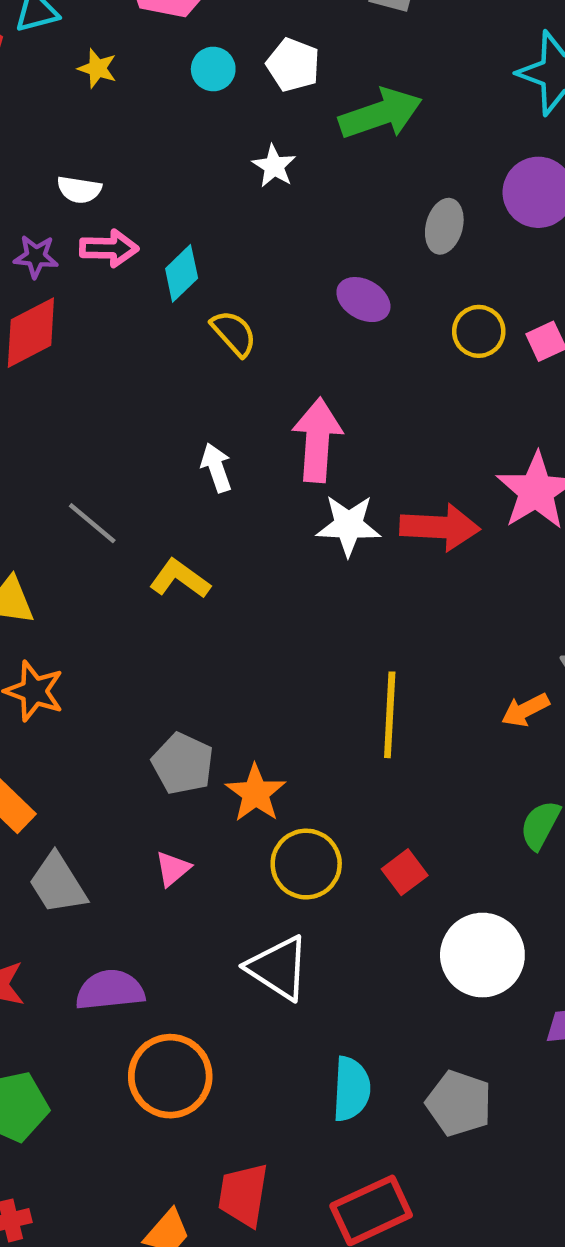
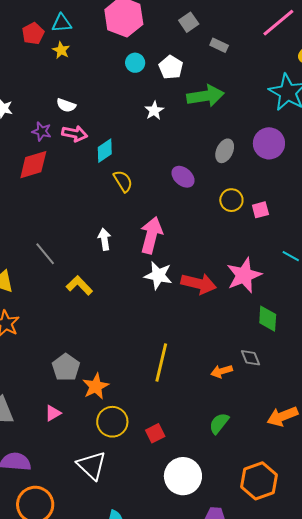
yellow star: (97, 68) -> (61, 50), moved

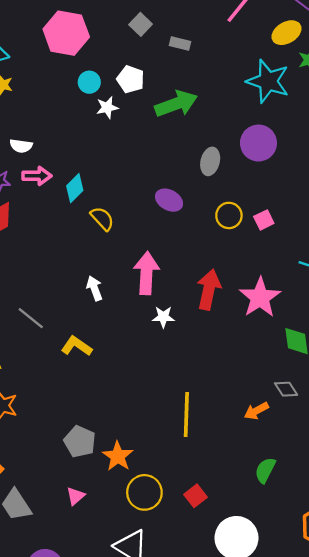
white star: (154, 111) -> (107, 107), moved, turned 30
white star: (158, 275) -> (163, 317), size x0.7
red arrow: (199, 284) -> (209, 290), moved, turned -80

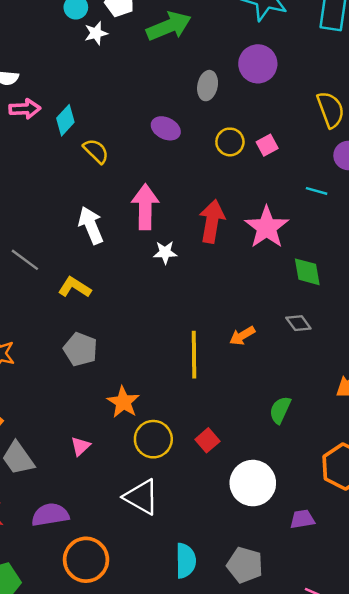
white arrow: (94, 288) -> (91, 225), size x1.4
orange arrow: (256, 411) -> (242, 336), moved
gray pentagon: (80, 442) -> (80, 349), moved

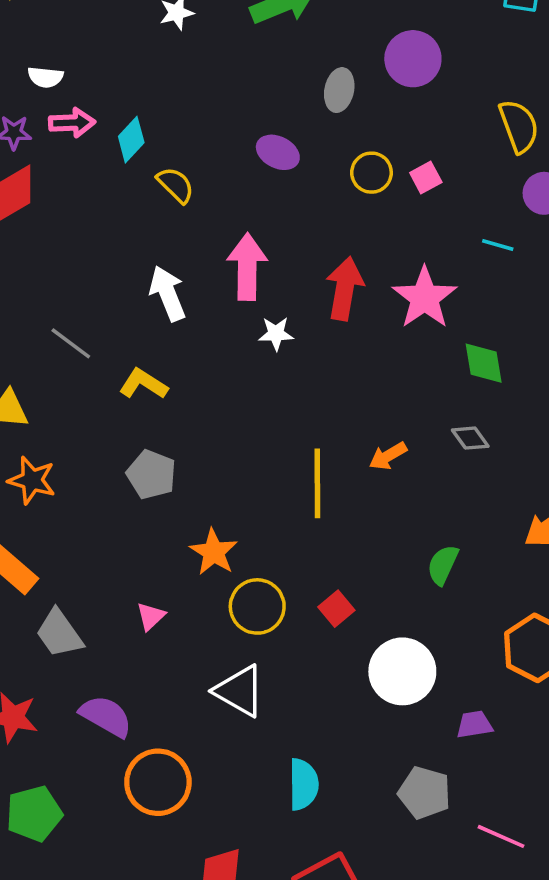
purple semicircle: (50, 515) -> (106, 716), turned 39
gray pentagon: (245, 565) -> (425, 793), moved

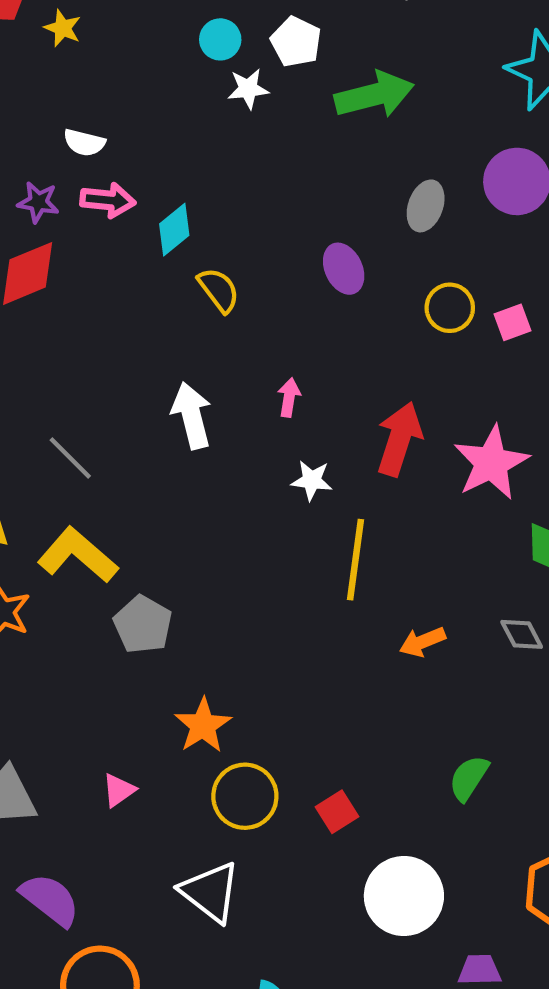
purple ellipse: (278, 152) -> (344, 269), turned 30
pink arrow: (247, 267) -> (289, 397), size x0.5
yellow L-shape: (143, 384) -> (78, 555), moved, size x1.4
yellow line: (317, 483) -> (356, 560), moved

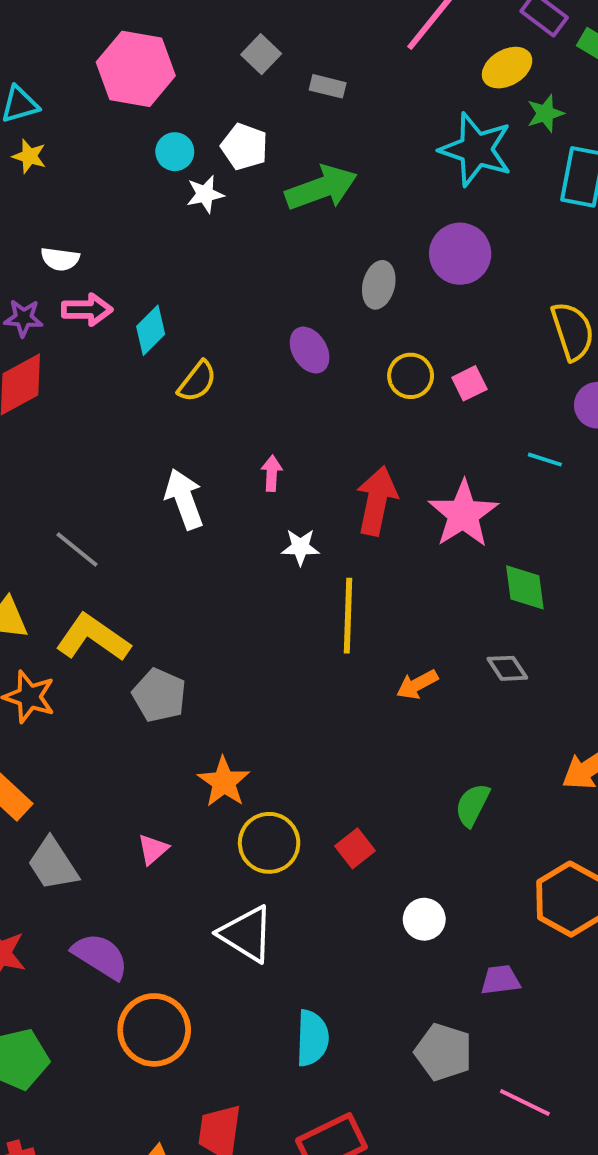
yellow semicircle: (219, 290) -> (197, 381), turned 81
white circle: (404, 896) -> (424, 919), size x0.6

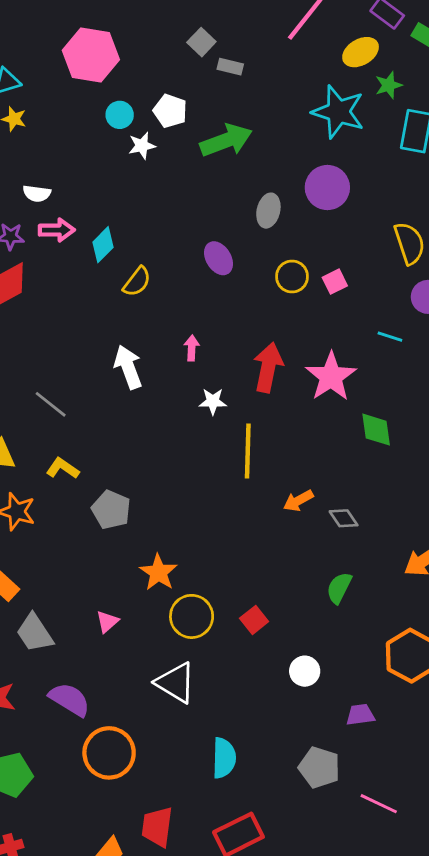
gray square: (261, 54) -> (201, 42), moved
yellow L-shape: (93, 638) -> (63, 468), size x0.6
gray diamond: (507, 668) -> (344, 518), moved

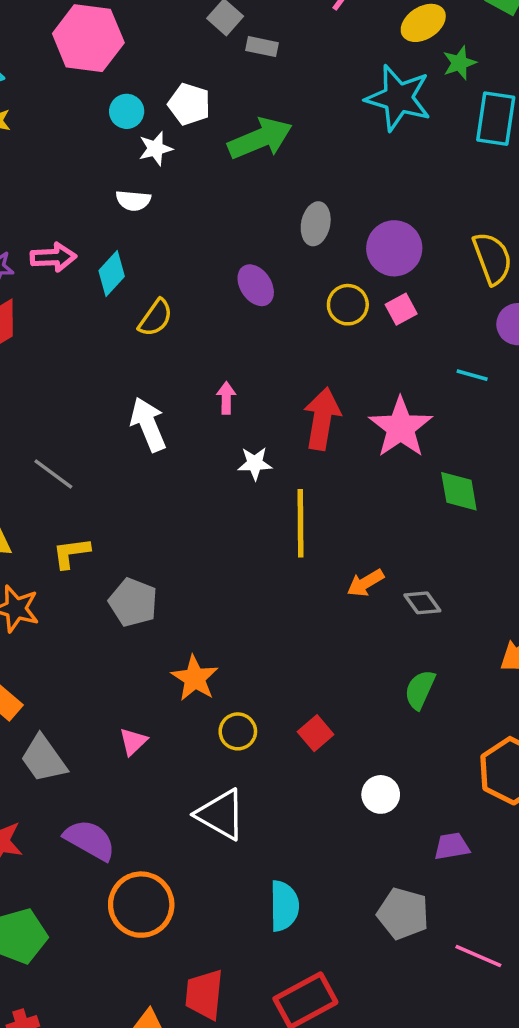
purple circle: (327, 188) -> (394, 248), moved
white semicircle: (37, 193) -> (133, 200), moved
yellow L-shape: (63, 468) -> (71, 553), turned -40
yellow circle: (192, 616) -> (238, 731), size x0.7

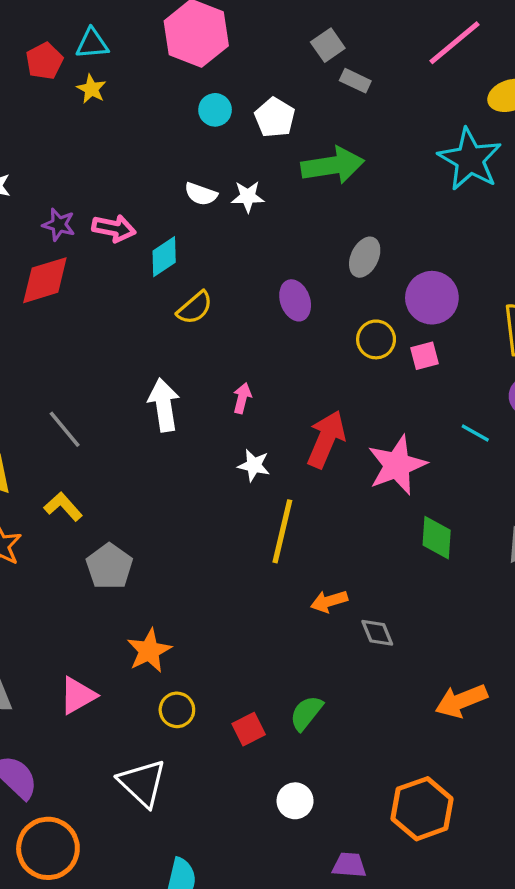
white star: (156, 149) -> (248, 197), moved
yellow L-shape: (71, 553) -> (63, 507), turned 42
green semicircle: (420, 690) -> (306, 713), moved
pink triangle: (133, 742) -> (78, 695), size x1.4

